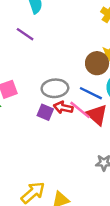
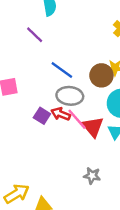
gray ellipse: (55, 88) -> (70, 96), moved
blue line: (91, 93) -> (62, 70), moved

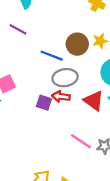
brown circle: (101, 75) -> (77, 44), moved
pink line: (77, 119) -> (81, 141), moved

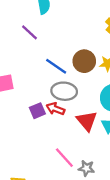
purple square: (44, 103) -> (37, 111), turned 35

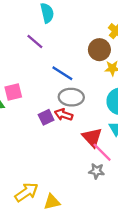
brown circle: (84, 61) -> (99, 50), moved
red triangle: (87, 121) -> (92, 137), moved
pink line: (64, 158) -> (102, 152), moved

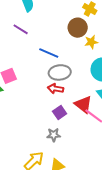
purple square: (46, 117) -> (60, 113), moved
gray star: (97, 171) -> (54, 135), moved

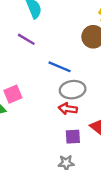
purple square: (60, 113) -> (73, 137), turned 32

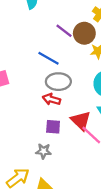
purple line: (26, 39) -> (64, 31), moved

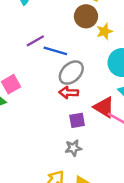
purple line: (64, 31) -> (35, 41), moved, turned -54
gray ellipse: (58, 82) -> (71, 73), turned -30

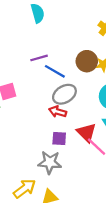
brown circle: (86, 16) -> (87, 61), moved
gray star: (73, 148) -> (50, 162), size x1.5

